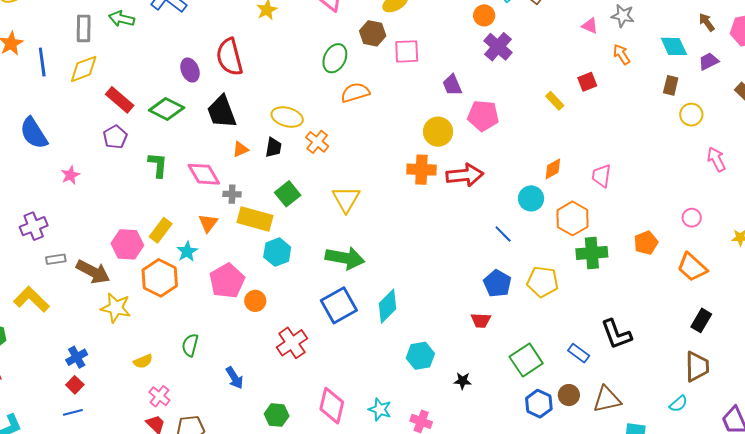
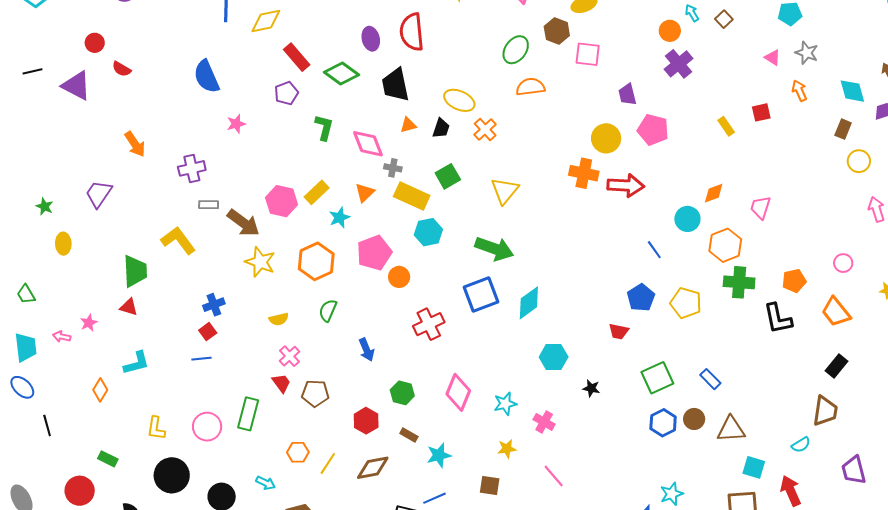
orange hexagon: (160, 278) -> (316, 261), moved
black L-shape: (616, 334) -> (778, 319), moved
cyan star: (380, 409) -> (505, 404), turned 30

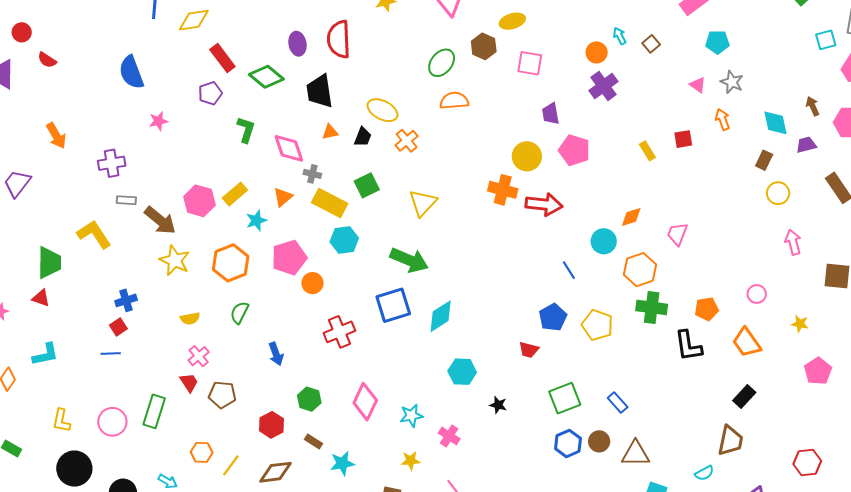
pink square: (588, 54) -> (530, 63), moved

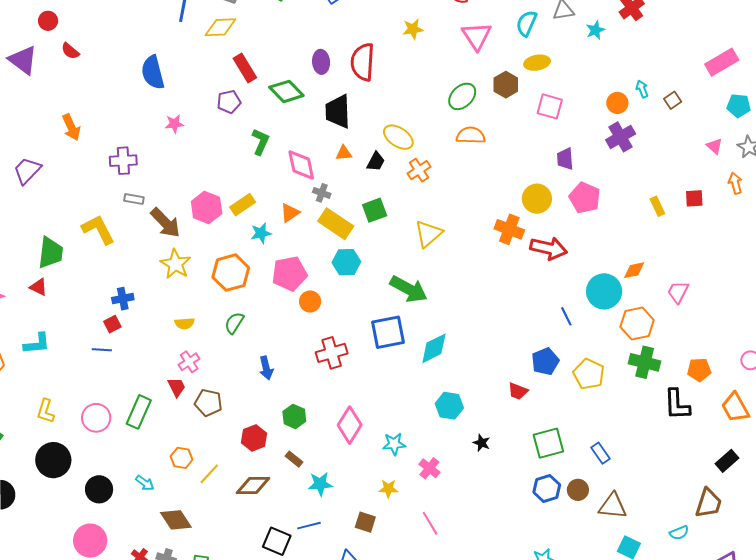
cyan circle: (604, 241) -> (604, 291), size x1.4

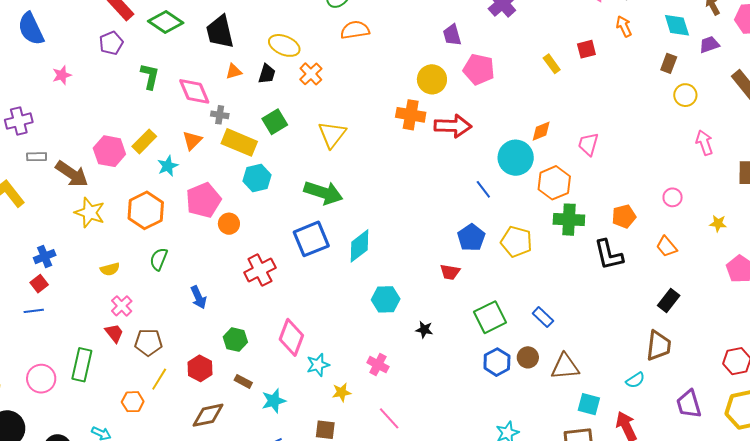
orange trapezoid: (735, 407) -> (667, 247), size x0.7
cyan star: (394, 444) -> (318, 365), moved
yellow line: (209, 474) -> (159, 379), moved

